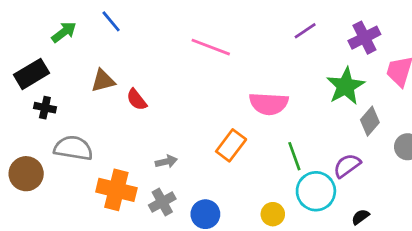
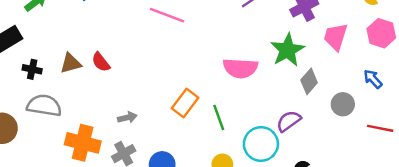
brown triangle: (103, 81) -> (71, 63), moved
pink semicircle: (269, 104) -> (240, 68), moved
black cross: (45, 108) -> (32, 69), moved
green line: (294, 156) -> (219, 117), moved

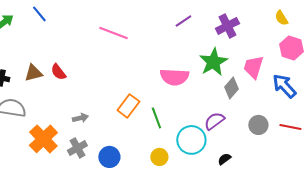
pink trapezoid: (336, 37) -> (253, 67), moved
blue arrow: (373, 79) -> (284, 86), size x1.5
gray circle: (343, 104) -> (258, 125), moved
orange cross: (83, 143) -> (43, 139), turned 32

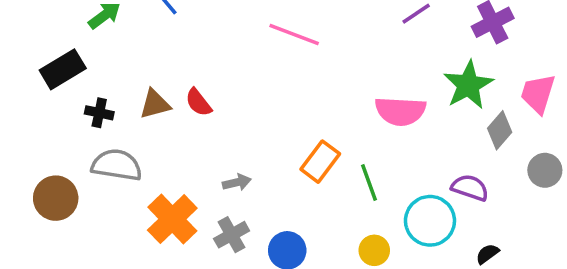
purple semicircle: (214, 121) -> (470, 188), turned 55
gray circle: (258, 125) -> (545, 170), moved

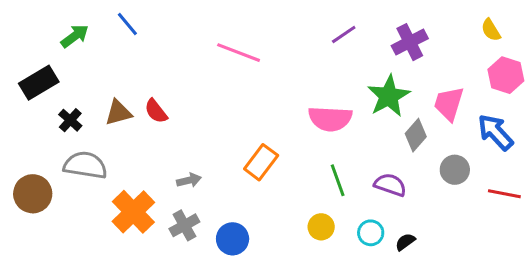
black cross: (99, 113) -> (70, 120), turned 30
green line: (369, 182) -> (338, 180), moved
cyan circle: (430, 221) -> (371, 233), moved, size x0.6
yellow circle: (374, 250) -> (321, 227), moved

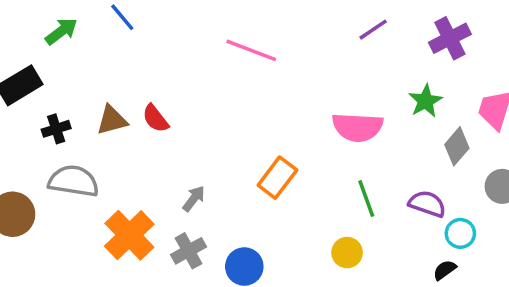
green star: (389, 96) -> (425, 101), size x0.7
black cross: (70, 120) -> (56, 129), turned 30
gray arrow: (189, 180) -> (194, 199), turned -40
cyan circle: (371, 233) -> (460, 233), moved

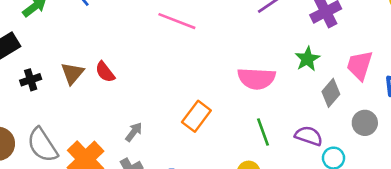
brown triangle: (112, 120) -> (72, 73), turned -35
gray semicircle: (74, 181) -> (42, 145), moved, turned -132

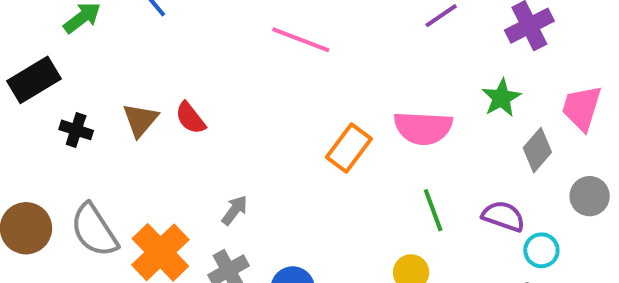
black cross: (31, 80) -> (76, 130), turned 36
orange rectangle: (196, 116) -> (349, 148), moved

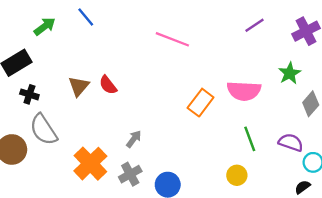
black cross: (76, 130) -> (29, 94), moved
gray semicircle: (94, 230) -> (43, 130), moved

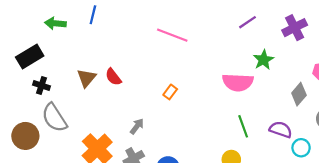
blue line: (86, 17) -> (93, 15), turned 54
green arrow: (45, 26) -> (55, 23), turned -138
green star: (290, 73) -> (263, 60), moved
orange rectangle: (201, 103) -> (170, 92), moved, size x0.6

